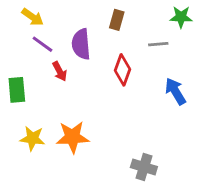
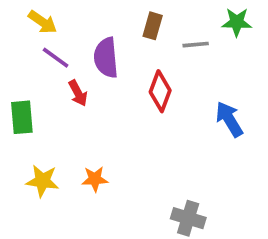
gray line: (158, 44) -> (196, 45), moved
orange star: (72, 137) -> (95, 179), size x0.6

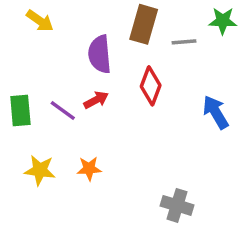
brown rectangle: (153, 26) -> (144, 24), size x1.5
purple line: (56, 58) -> (63, 110), moved
red arrow: (78, 93) -> (96, 100), moved, turned -90

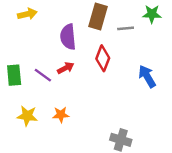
yellow arrow: (40, 21) -> (27, 14), turned -48

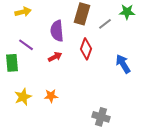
gray line: (126, 28) -> (105, 24), turned -32
purple line: (43, 75) -> (26, 45), moved
yellow star: (27, 116) -> (23, 97), turned -30

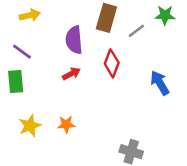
purple line: (26, 45) -> (22, 52), moved

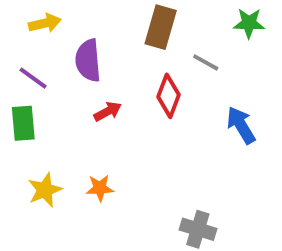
gray line: (136, 31) -> (206, 62), moved, turned 66
purple semicircle: (74, 40) -> (88, 60), moved

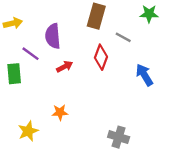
yellow arrow: (45, 23) -> (13, 23), moved
purple line: (33, 78) -> (31, 54), moved
yellow star: (45, 190) -> (28, 131), moved

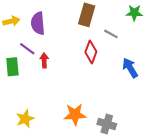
purple semicircle: (53, 36) -> (38, 23), moved
red arrow: (65, 67) -> (44, 60), moved, turned -64
orange star: (60, 112) -> (75, 114), moved, size x1.5

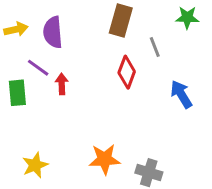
gray line: (111, 34) -> (155, 47), turned 40

